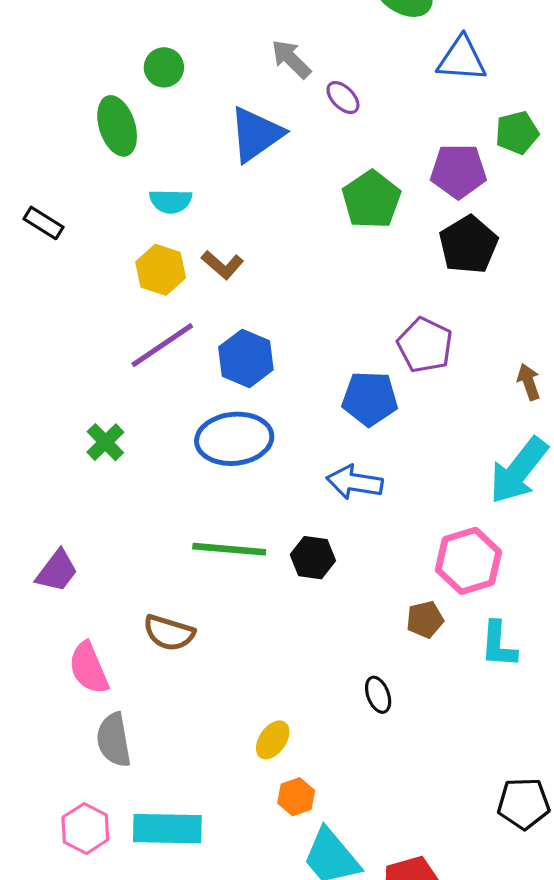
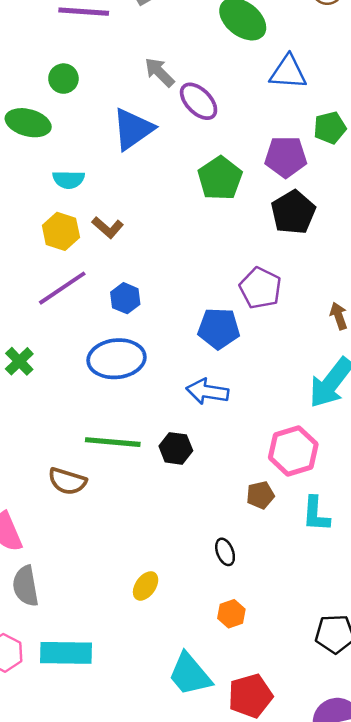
purple ellipse: (343, 98) -> (199, 101), size x1.5
green ellipse: (117, 126) -> (28, 123), turned -57
blue hexagon: (246, 358) -> (125, 298), size x0.7
brown semicircle: (169, 633) -> (67, 481), moved
orange hexagon: (296, 797) -> (231, 614), moved

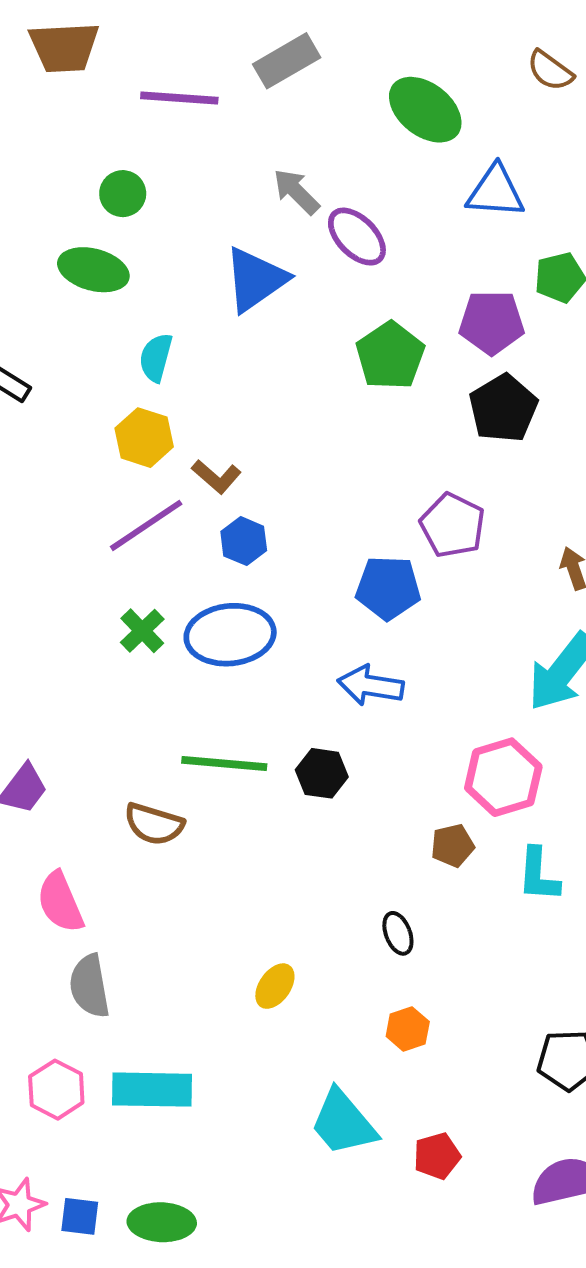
green circle: (63, 79) -> (123, 194), moved
cyan semicircle: (69, 180) -> (156, 358), turned 104
brown L-shape: (108, 227) -> (216, 477), moved
green cross: (19, 361) -> (142, 631), moved
red pentagon: (250, 696) -> (437, 1156), size x0.7

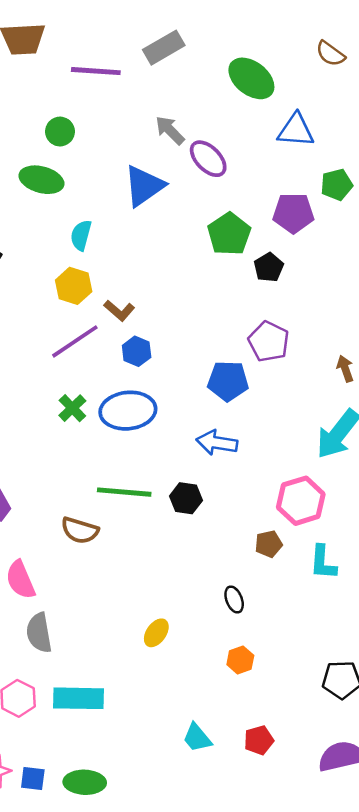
black pentagon: (503, 408) -> (269, 267), moved, size x0.7
cyan trapezoid: (343, 1123) -> (197, 738), moved, size x0.7

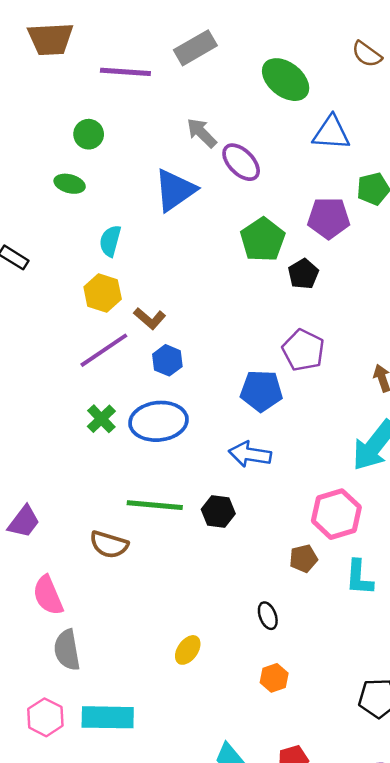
green ellipse: (41, 180) -> (70, 184), size x0.7

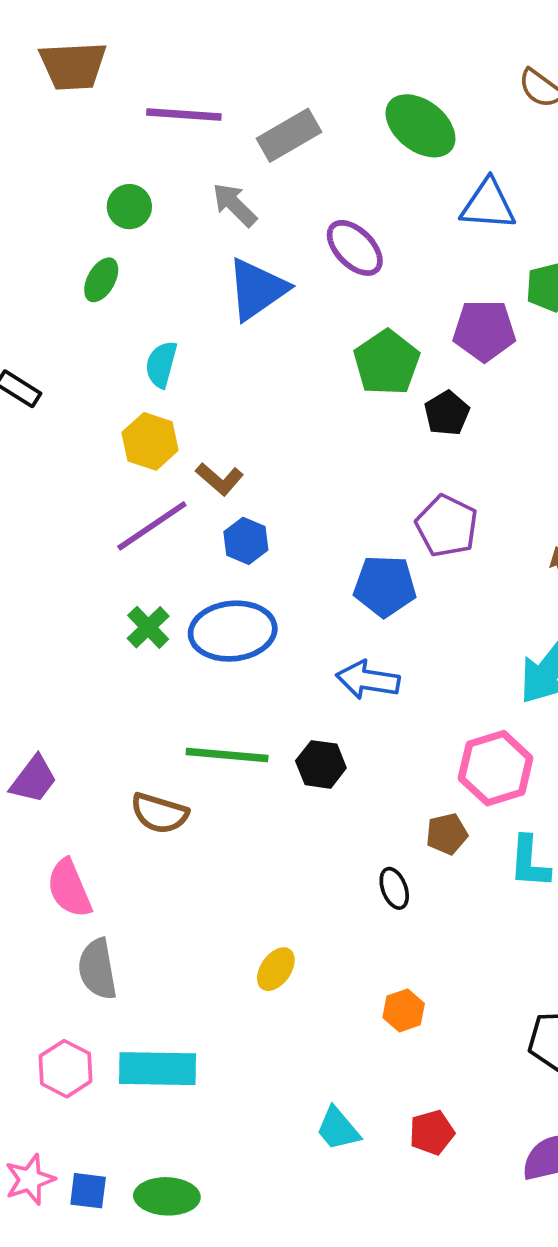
gray rectangle: (195, 48) -> (289, 135), moved
gray arrow: (202, 133) -> (235, 205), moved
green ellipse: (70, 184) -> (101, 280), turned -76
black ellipse: (268, 616) -> (394, 888), moved

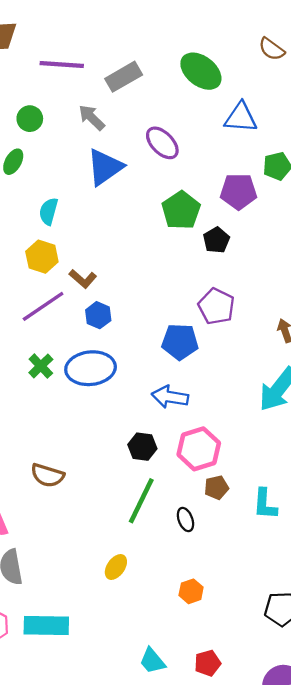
green line: (227, 755) -> (141, 501), moved, turned -69
pink hexagon: (496, 768) -> (199, 449), moved

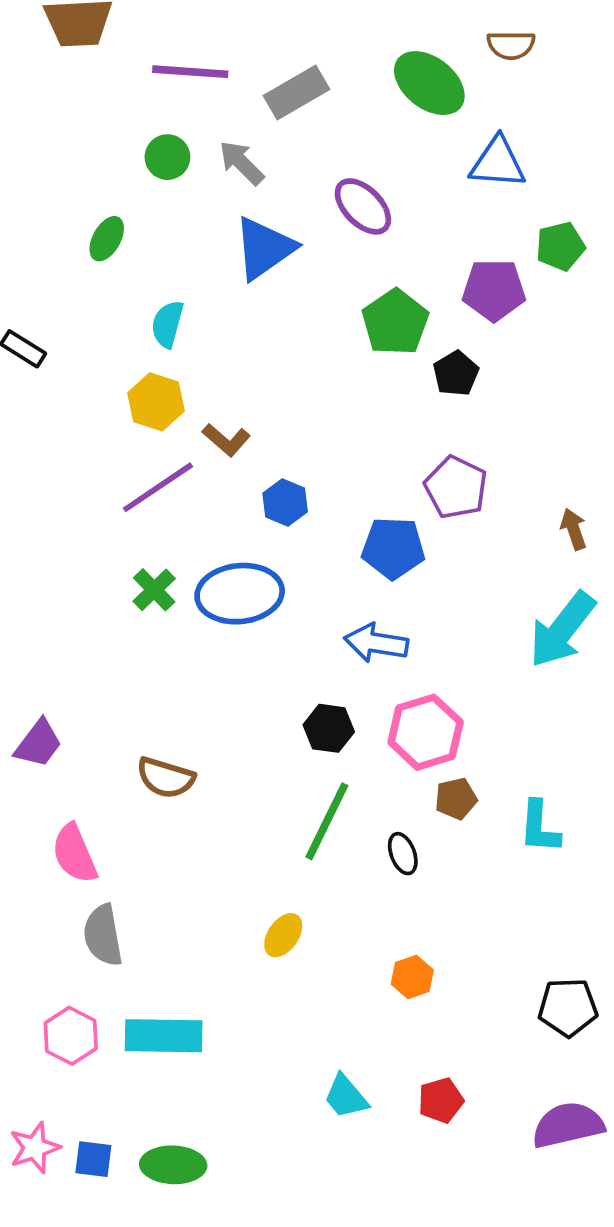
brown semicircle: (272, 49) -> (511, 45), moved, turned -36
green circle: (30, 119) -> (167, 157), moved
blue hexagon: (98, 315) -> (285, 502), moved

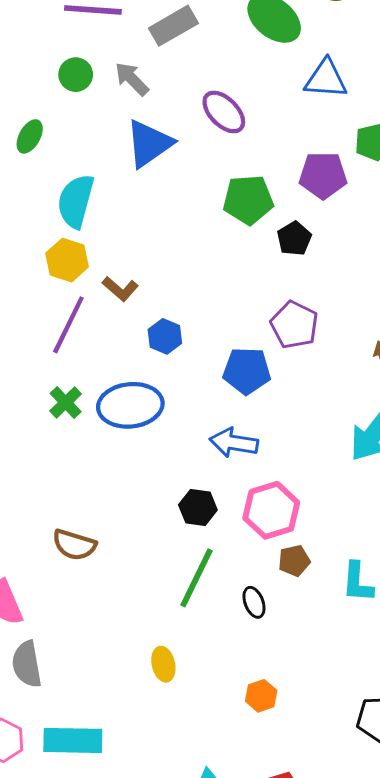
green pentagon: (395, 322) -> (248, 200), turned 30
cyan semicircle: (167, 324) -> (76, 201), size x1.5
purple line: (158, 487) -> (68, 325), turned -30
yellow ellipse: (283, 935) -> (163, 664), turned -48

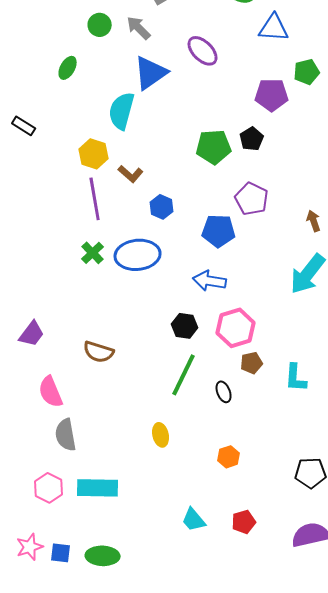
green pentagon: (248, 200) -> (214, 147), moved
cyan semicircle: (76, 201) -> (122, 111), moved
purple line: (68, 325) -> (95, 199), turned -36

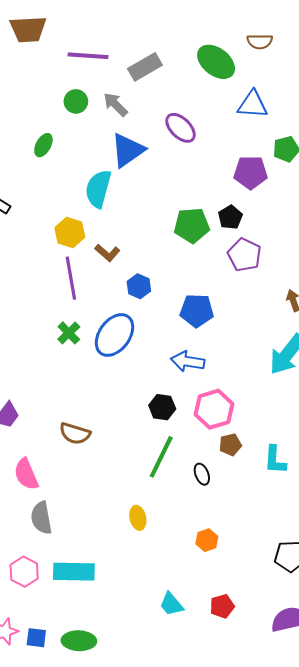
purple pentagon: (252, 199) -> (244, 255), moved
blue ellipse: (138, 255) -> (114, 335), turned -48

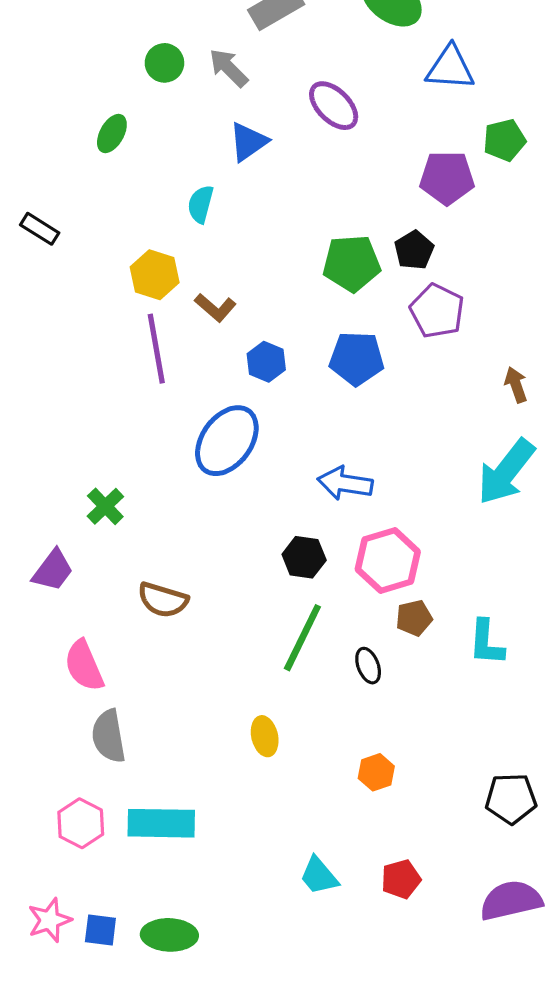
blue triangle: (128, 150) -> (248, 142), size x0.7
cyan semicircle: (98, 189) -> (201, 204), size x0.6
blue pentagon: (197, 311) -> (357, 358), moved
green cross: (69, 333) -> (105, 506), moved

